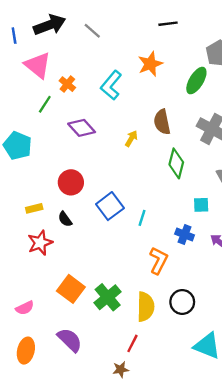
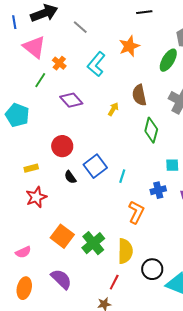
gray line: (92, 31) -> (80, 27), moved
black semicircle: (65, 219) -> (70, 177), moved
blue cross: (185, 234) -> (158, 190), turned -35
black circle: (182, 302) -> (152, 269), moved

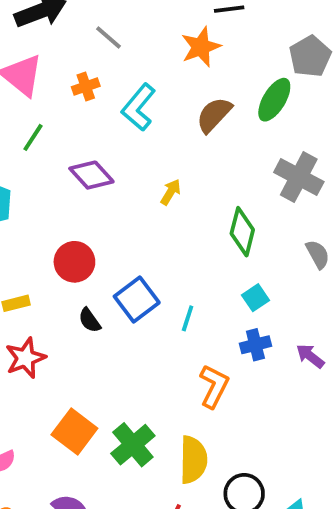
orange star: (129, 46) -> (201, 47), moved
orange cross: (59, 63) -> (86, 86), moved, turned 32
brown semicircle: (139, 95) -> (214, 115), moved, turned 55
cyan square: (172, 165) -> (255, 298), moved, turned -32

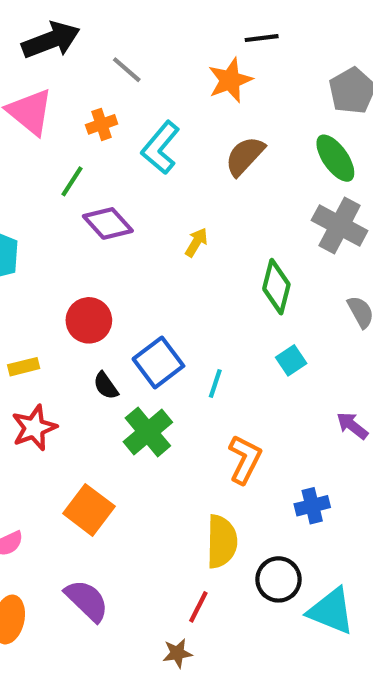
green ellipse: (274, 100) -> (335, 158), moved, turned -66
green line: (33, 137) -> (72, 181), moved
blue cross: (255, 345) -> (312, 506), moved
green cross: (133, 445) -> (148, 432), moved

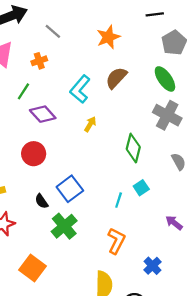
black line: (262, 38) -> (155, 14), moved
cyan L-shape: (161, 148) -> (80, 89), moved
red circle: (89, 320) -> (34, 154), moved
cyan line: (215, 384) -> (119, 200), moved
blue cross: (312, 506) -> (153, 266), turned -30

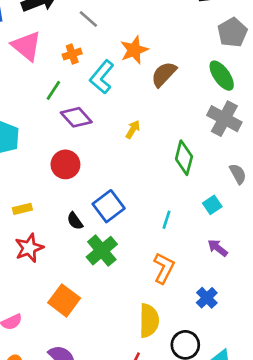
orange star: (108, 37) -> (134, 50), moved
cyan L-shape: (80, 89) -> (102, 77), moved
cyan square: (141, 188) -> (212, 205), moved
purple arrow: (174, 223) -> (218, 248), moved

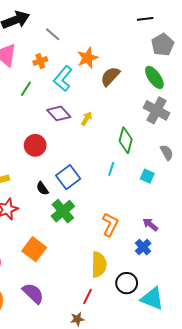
purple diamond: (76, 117) -> (59, 113), moved
cyan square: (212, 205) -> (147, 176), turned -32
cyan line: (166, 220) -> (111, 169), moved
purple arrow: (218, 248) -> (150, 224), moved

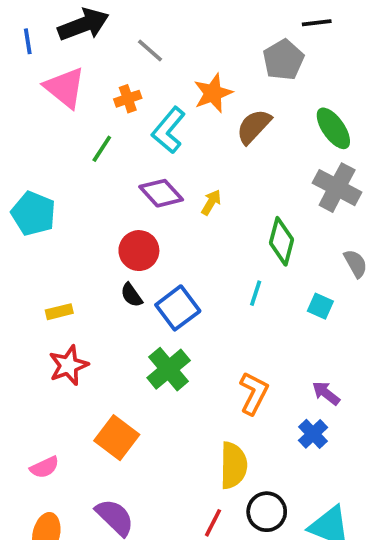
gray pentagon: (163, 45) -> (283, 60), moved
red circle: (35, 145) -> (139, 251), moved
black semicircle: (42, 189) -> (131, 295), moved
black circle: (127, 283) -> (267, 512), moved

